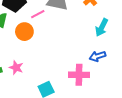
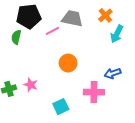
cyan arrow: (102, 27) -> (117, 34), moved
orange circle: (24, 32) -> (68, 63), moved

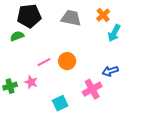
pink line: (53, 31) -> (44, 62), moved
green semicircle: (16, 37) -> (17, 36), turned 56
pink cross: (94, 92) -> (92, 89), turned -30

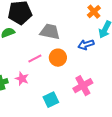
gray trapezoid: (71, 18) -> (50, 32), moved
blue arrow: (110, 71) -> (86, 45), moved

